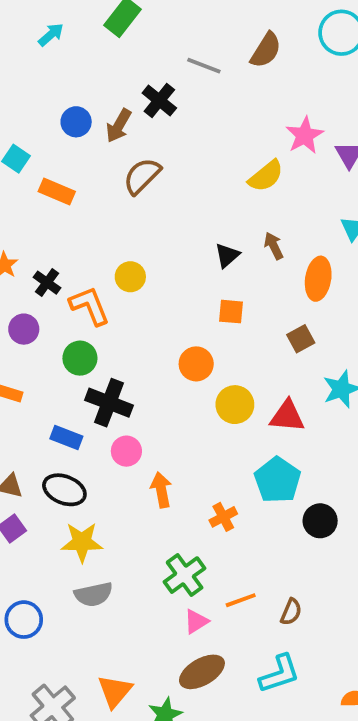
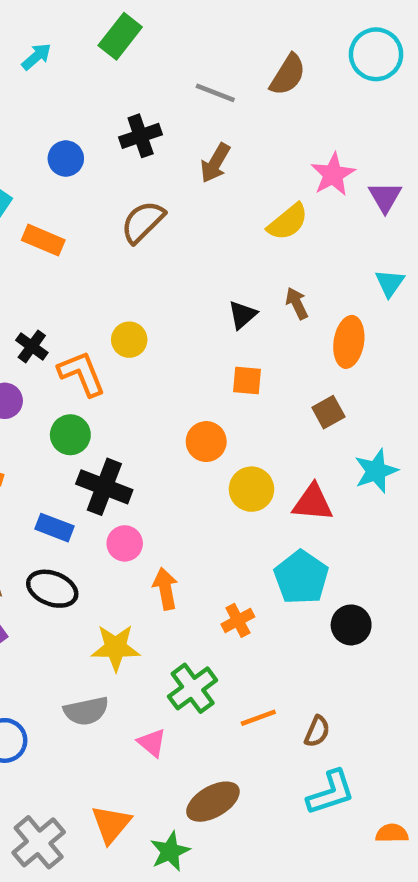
black cross: (159, 100) -> (141, 136), moved, turned 32
brown arrow: (119, 126) -> (215, 163), moved
yellow star: (82, 542) -> (116, 648), moved
pink triangle: (196, 622) -> (152, 743), moved, turned -48
cyan L-shape: (279, 674) -> (331, 793), moved

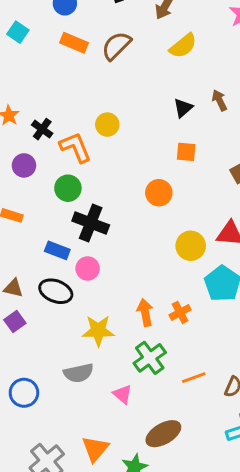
yellow semicircle: (288, 222) -> (183, 46), moved
orange rectangle: (43, 240) -> (74, 43), moved
yellow circle: (251, 489) -> (191, 246), moved
pink circle: (125, 543) -> (88, 268), moved
orange arrow: (165, 589) -> (145, 312), moved

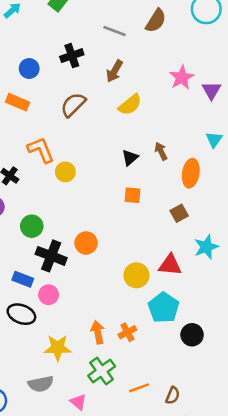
orange rectangle: (74, 43) -> (18, 102), moved
orange L-shape: (75, 147) -> (41, 150), moved
orange circle: (159, 193) -> (86, 243), moved

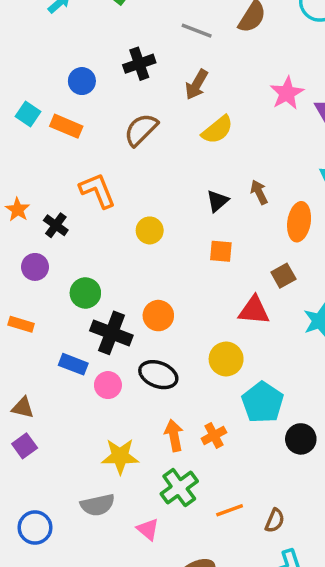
yellow circle: (65, 172) -> (150, 230), moved
red triangle: (170, 265) -> (254, 310), moved
black ellipse: (21, 314) -> (158, 375), moved

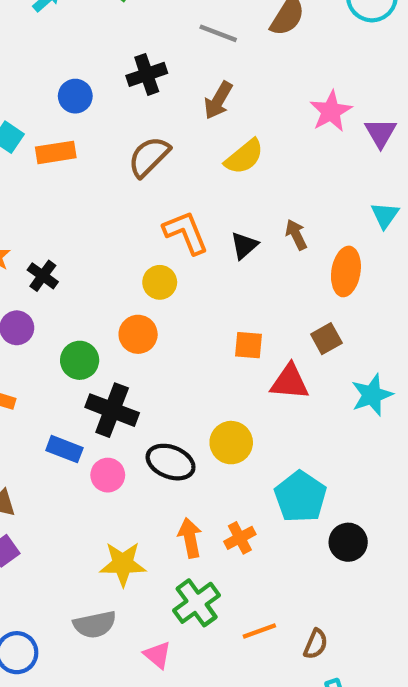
orange rectangle: (66, 126) -> (56, 152), turned -32
orange L-shape: (98, 190) -> (186, 233), moved
orange square: (221, 251) -> (249, 345), moved
orange circle: (158, 316) -> (138, 334), moved
yellow circle: (226, 359) -> (231, 443), moved

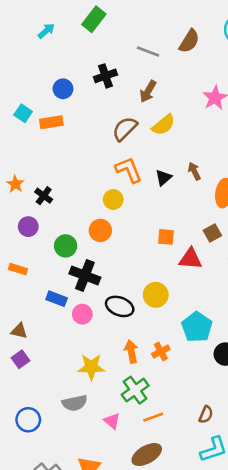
brown semicircle: (149, 157) -> (125, 129), moved
orange line: (259, 631) -> (153, 417), moved

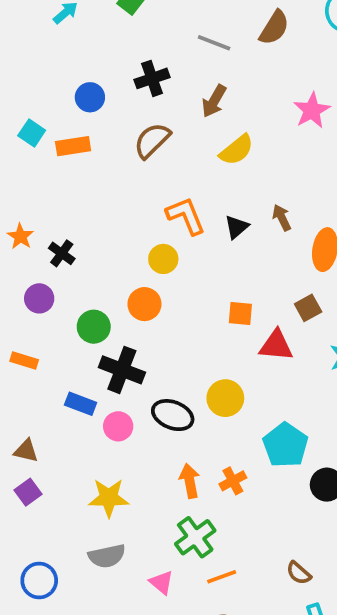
brown semicircle: (125, 129) -> (152, 141), moved
yellow star: (91, 367) -> (109, 498), moved
brown semicircle: (206, 415) -> (299, 573), turned 108

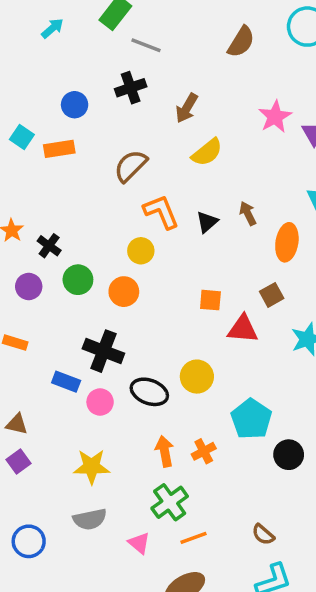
gray line: (214, 43) -> (146, 45), moved
brown semicircle: (152, 141) -> (131, 166), moved
green circle: (94, 327) -> (78, 280), moved

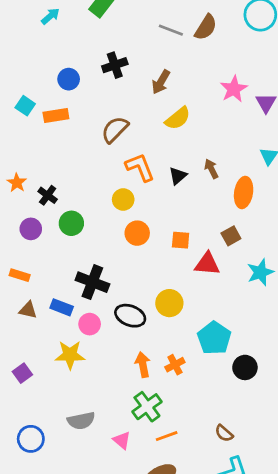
gray line: (146, 45) -> (171, 30), moved
orange circle: (124, 292) -> (137, 233), moved
brown triangle: (17, 424) -> (28, 310), moved
yellow star: (92, 467) -> (70, 355), moved

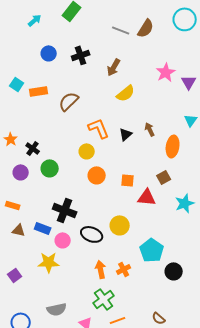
blue circle: (69, 79) -> (49, 53), moved
brown semicircle: (115, 130) -> (69, 101), moved

